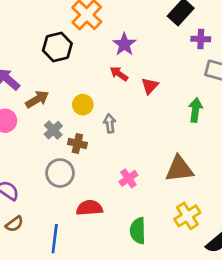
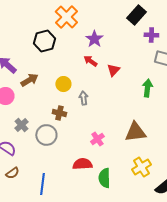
gray cross: (53, 130) -> (21, 125), moved
red semicircle: (89, 208) -> (82, 164), moved

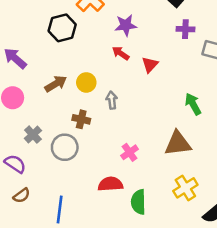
purple cross: (151, 35) -> (185, 29), moved
purple star: (94, 39) -> (126, 25), turned 30
brown arrow: (29, 80) -> (56, 84), moved
green arrow: (147, 88) -> (193, 104), moved, turned -36

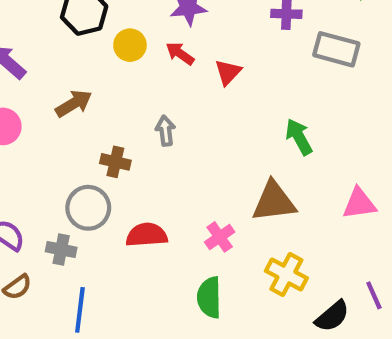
yellow circle: (86, 82) -> (130, 45), moved
gray cross: (33, 135) -> (61, 249), moved, turned -36
pink cross: (130, 152) -> (220, 237), moved
red semicircle: (110, 184) -> (147, 235), moved
yellow cross: (185, 188) -> (286, 275), turned -30

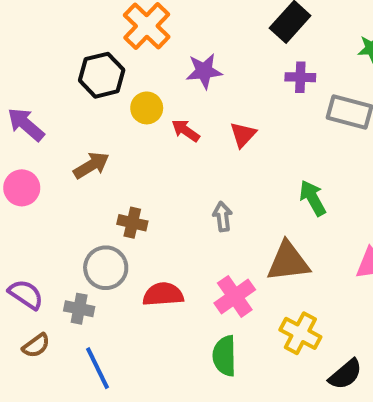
red arrow: (180, 53) -> (186, 130), moved
gray arrow: (165, 131) -> (222, 217), moved
pink cross: (220, 237) -> (235, 296), size x1.4
blue line: (80, 310) -> (98, 368), turned -33

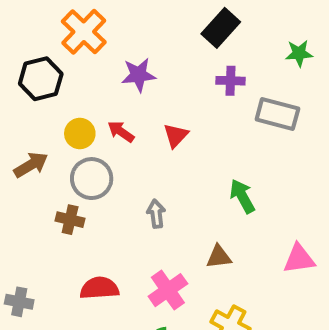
yellow circle: (147, 108) -> (80, 134), moved
brown triangle: (288, 262) -> (219, 257), size x0.6
gray circle: (106, 268) -> (92, 179), moved

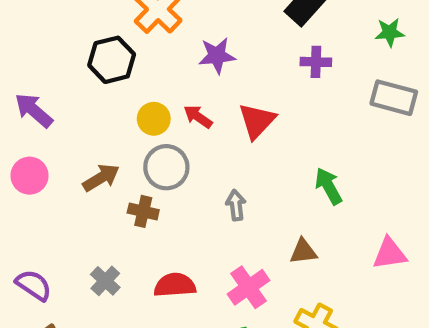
gray rectangle: (277, 114) -> (394, 98), moved
red triangle: (176, 135) -> (257, 121), size x1.4
brown arrow: (31, 165) -> (101, 178), moved
gray cross: (19, 302) -> (105, 281), moved, turned 32

